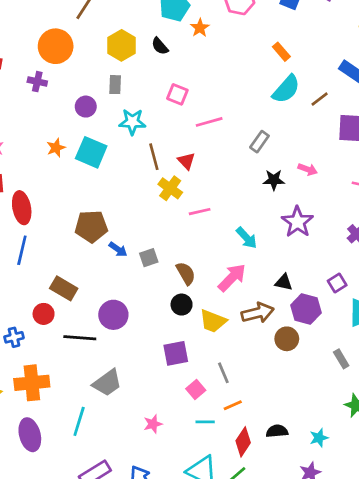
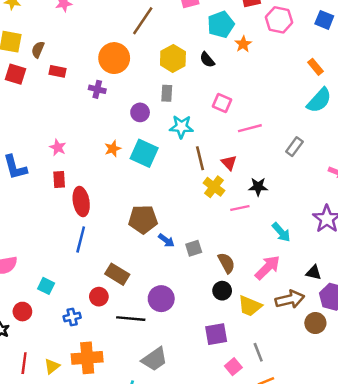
black star: (274, 180) -> (258, 187), moved

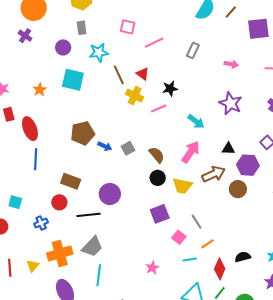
purple cross: (97, 89) -> (25, 36), turned 32
orange star: (113, 149) -> (40, 90), moved
gray trapezoid: (154, 359) -> (92, 247), moved

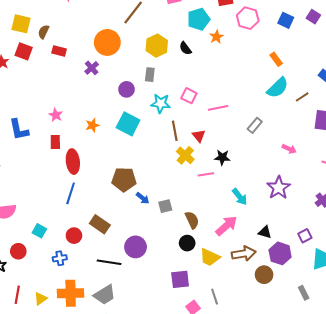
pink square: (128, 27) -> (189, 96), moved
red circle: (59, 202) -> (74, 236), moved

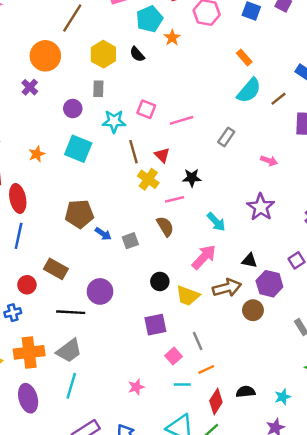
brown semicircle: (192, 220) -> (165, 226), moved

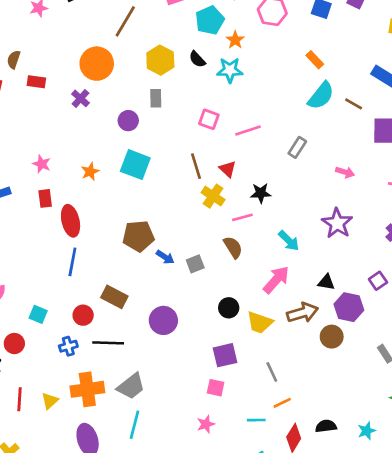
brown line: (279, 99) -> (354, 104), turned 70
cyan star: (114, 121) -> (230, 70), moved
black line: (71, 312) -> (108, 343), moved
pink square: (174, 356) -> (216, 388), moved, turned -35

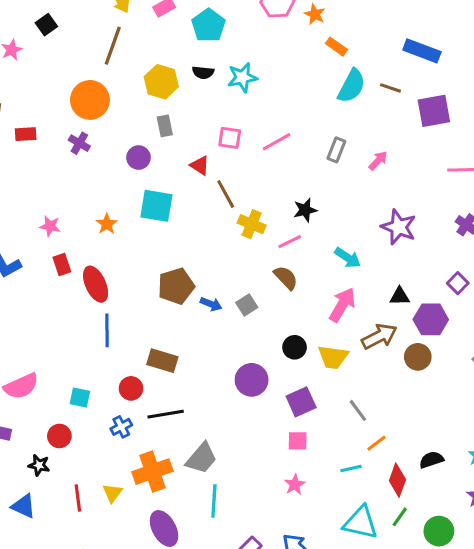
orange star: (235, 40) -> (315, 14), moved
black semicircle: (197, 59) -> (203, 72), turned -30
red triangle: (228, 169) -> (200, 165), moved
pink arrow: (345, 172) -> (378, 161), moved, turned -54
purple circle: (163, 320) -> (252, 380), moved

